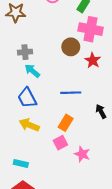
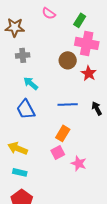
gray cross: (25, 52) -> (23, 55), moved
black arrow: (101, 111) -> (97, 108), moved
yellow arrow: (29, 125) -> (18, 148), moved

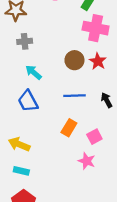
brown circle: (68, 60) -> (74, 60), moved
pink square: (58, 152) -> (94, 137), moved

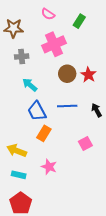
pink cross: (96, 28) -> (54, 44), moved, turned -35
blue trapezoid: (28, 101) -> (37, 111), moved
orange rectangle: (69, 128) -> (44, 133), moved
pink star: (87, 161) -> (49, 167), moved

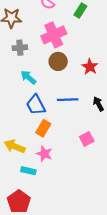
brown circle: (67, 74) -> (58, 61), moved
pink star: (49, 167) -> (44, 154), moved
cyan rectangle: (19, 175) -> (28, 171), moved

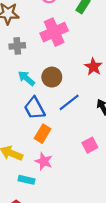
brown circle: (58, 61) -> (52, 77), moved
blue line: (68, 100) -> (69, 102), turned -36

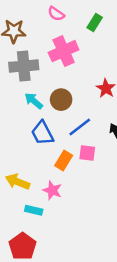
gray cross: (17, 46) -> (24, 66), size x1.6
orange rectangle: (43, 134) -> (64, 161), moved
pink square: (90, 145) -> (87, 153), moved, turned 35

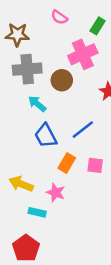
pink cross: (64, 51) -> (83, 54), moved
brown circle: (61, 100) -> (62, 80), moved
pink square: (87, 153) -> (95, 165), moved

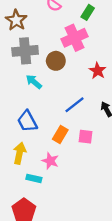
brown star: (17, 35) -> (16, 20), turned 30
blue trapezoid: (46, 136) -> (27, 121), moved
yellow arrow: (21, 184) -> (20, 153), turned 80

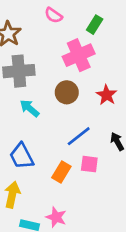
brown circle: (56, 61) -> (67, 92), moved
pink square: (85, 137) -> (89, 164), moved
pink star: (50, 161) -> (56, 217), moved

